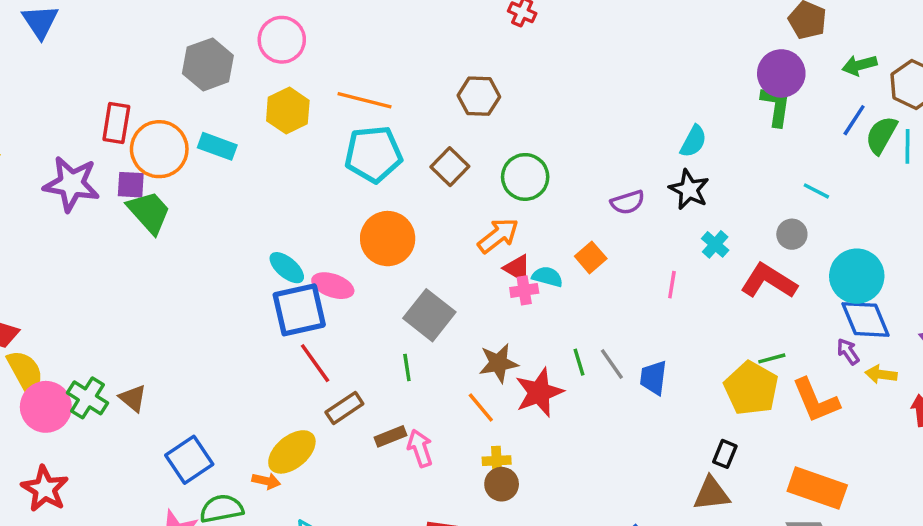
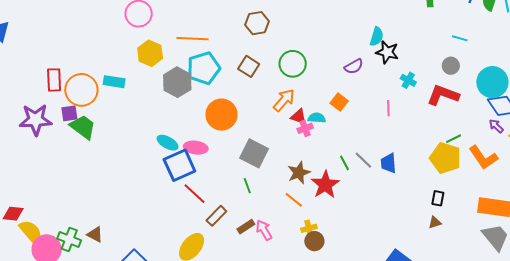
gray hexagon: (208, 64) -> (177, 82), moved
cyan semicircle: (693, 141) -> (377, 37), moved
brown triangle: (711, 494) -> (435, 222), size x0.6

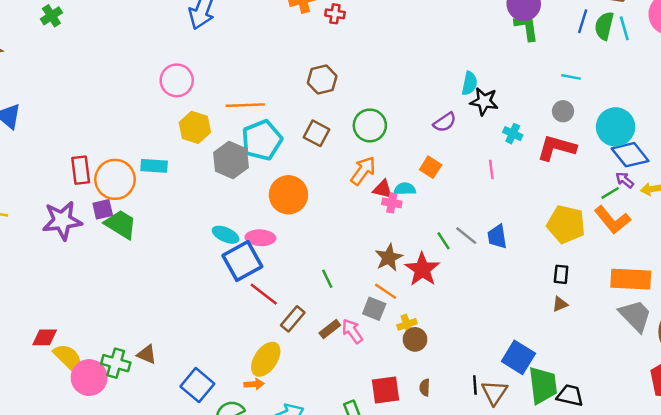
pink cross: (305, 128) -> (392, 203), turned 35
green line: (454, 139) -> (610, 193), moved
gray square: (254, 153) -> (374, 309), moved, size x0.7

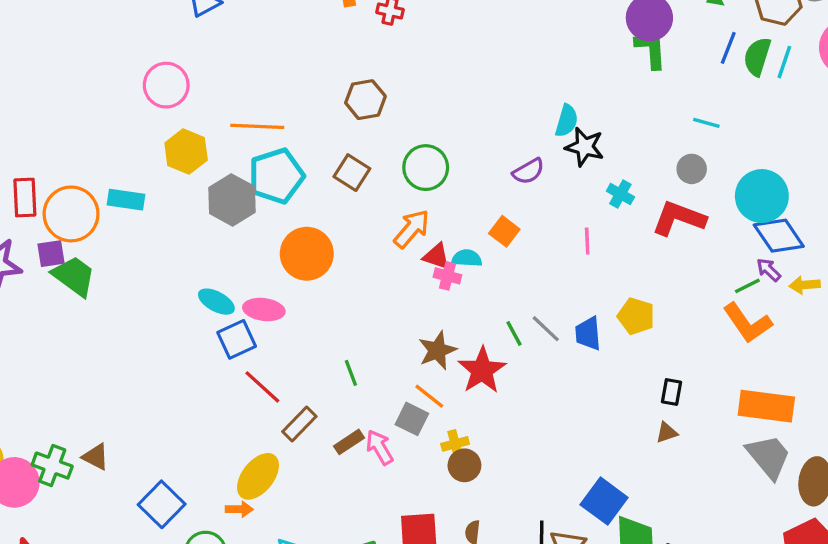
cyan line: (624, 28) -> (784, 62), turned 30
yellow pentagon: (566, 224) -> (636, 316), moved, size x0.7
blue square: (242, 261) -> (237, 339), size x0.7

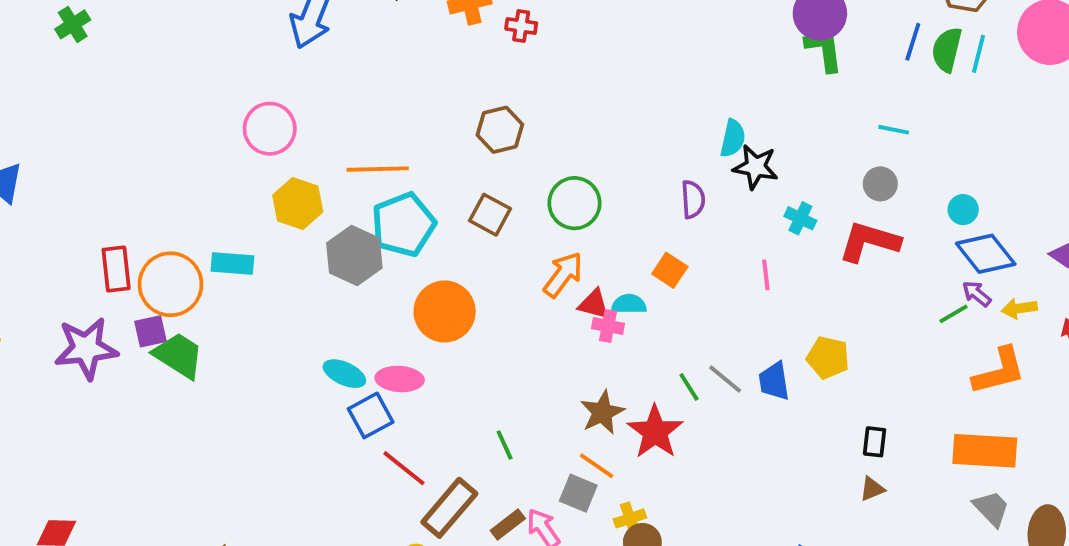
purple semicircle: (529, 171) -> (693, 199), turned -60
cyan circle: (762, 196) -> (963, 210), size x0.5
orange L-shape: (747, 323) -> (999, 371), moved, turned -66
brown rectangle: (299, 424) -> (449, 508), size x1.4
gray trapezoid: (769, 457) -> (991, 508), size x0.7

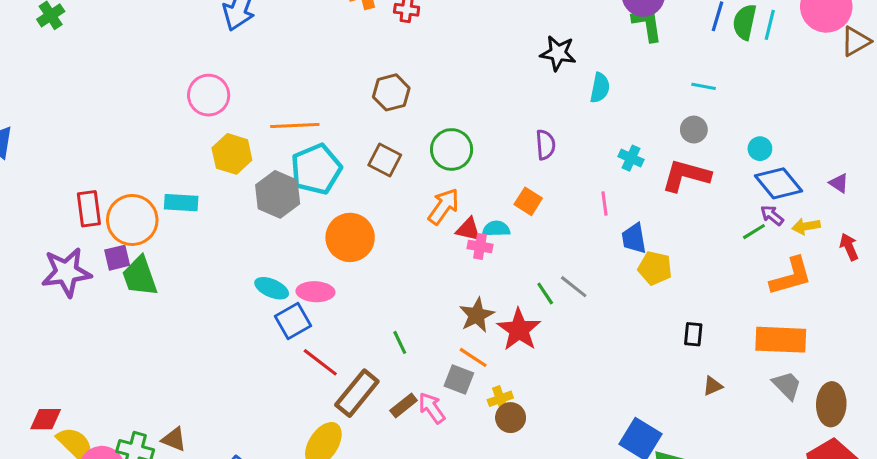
cyan semicircle: (733, 138) -> (600, 88), moved
black star: (756, 167) -> (558, 53), moved
green trapezoid: (179, 355) -> (140, 276), turned -141
blue trapezoid: (774, 381) -> (634, 238), moved
brown triangle: (872, 489) -> (713, 386), moved

